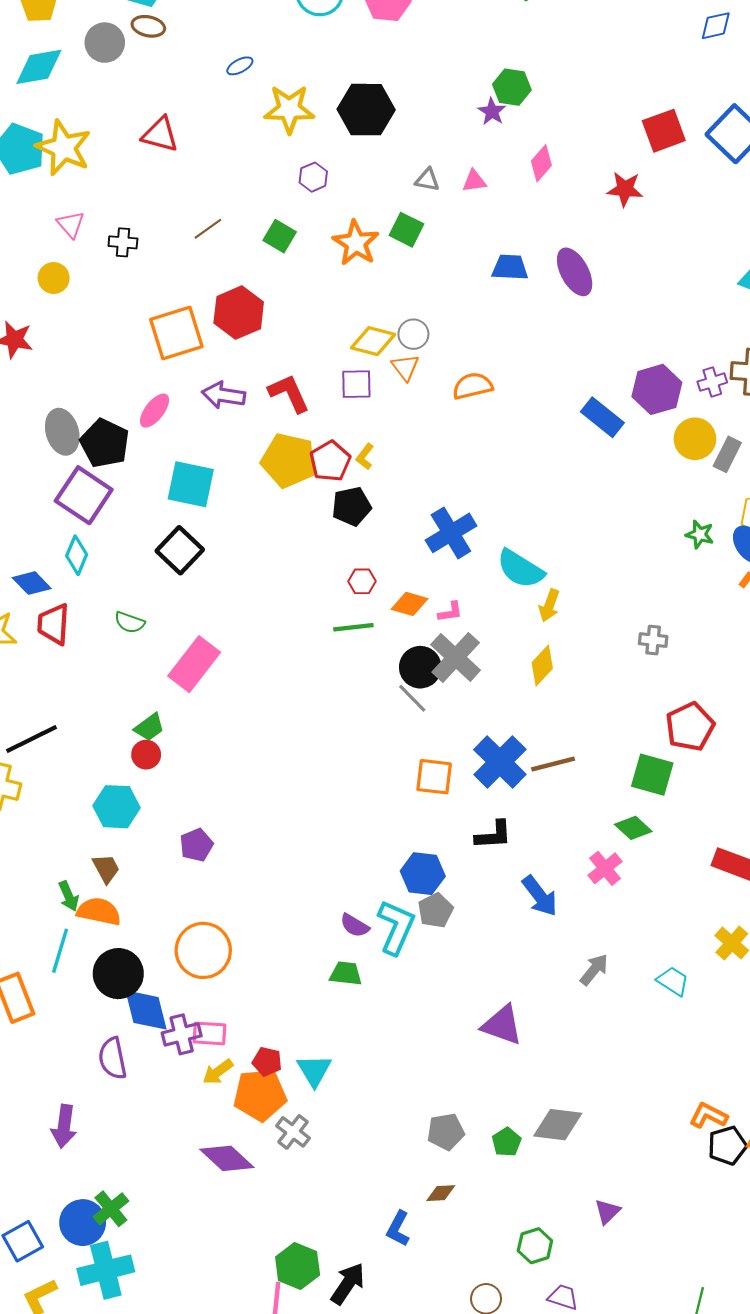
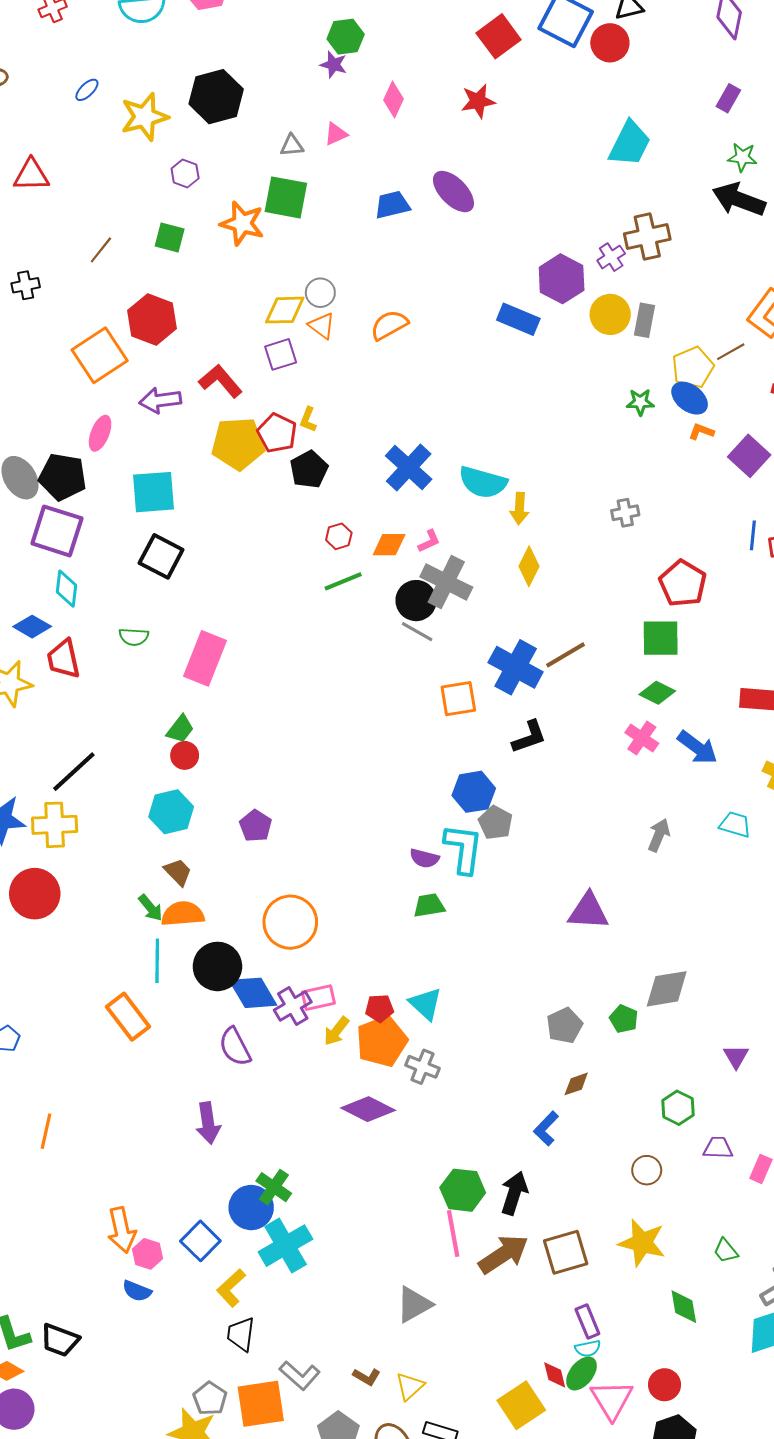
green square: (406, 230) -> (286, 197), size x1.4
blue arrow: (540, 896) -> (697, 748), moved
blue L-shape: (398, 1229) -> (546, 1129), turned 32

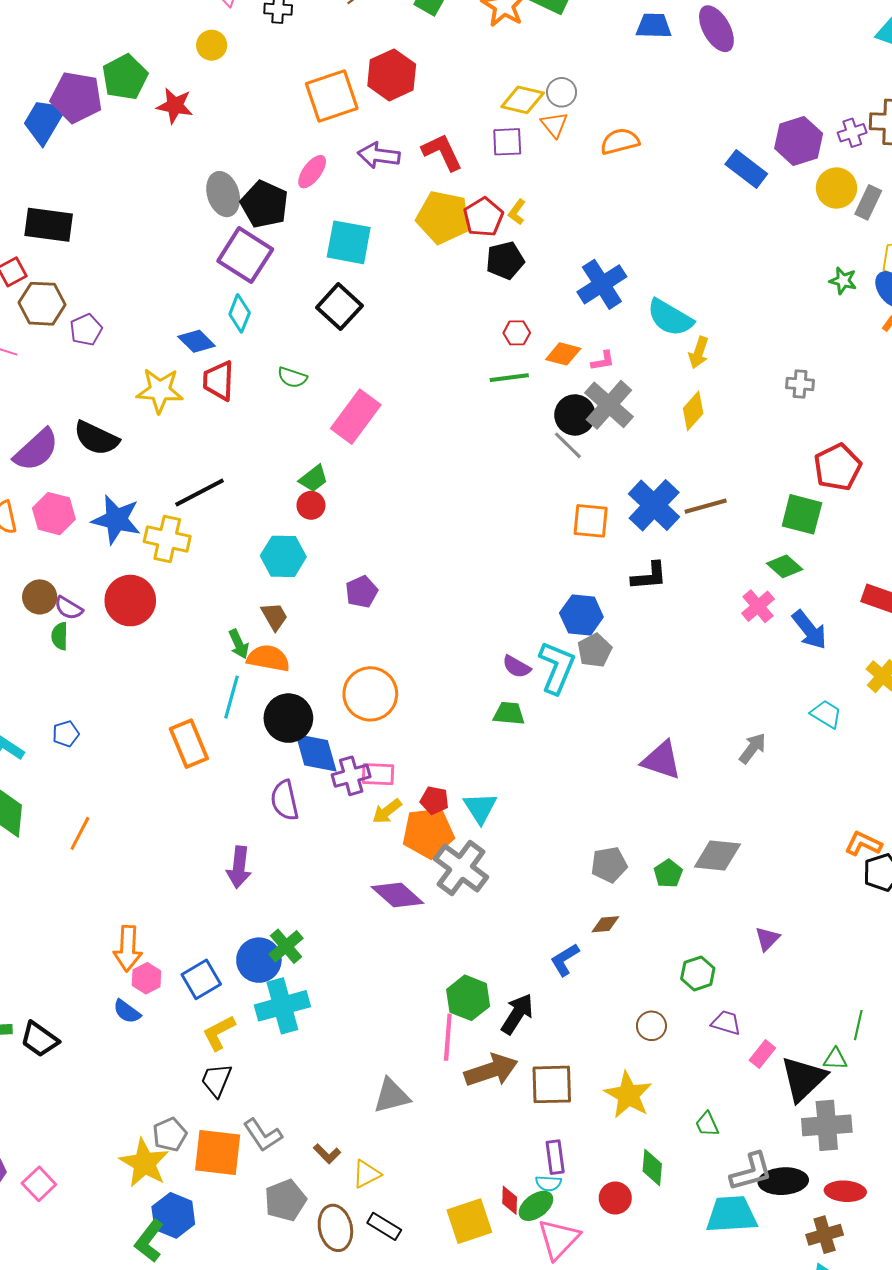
gray arrow: (659, 835) -> (753, 748), moved
gray cross: (422, 1067) -> (461, 868), size x1.6
red circle: (665, 1385) -> (615, 1198), moved

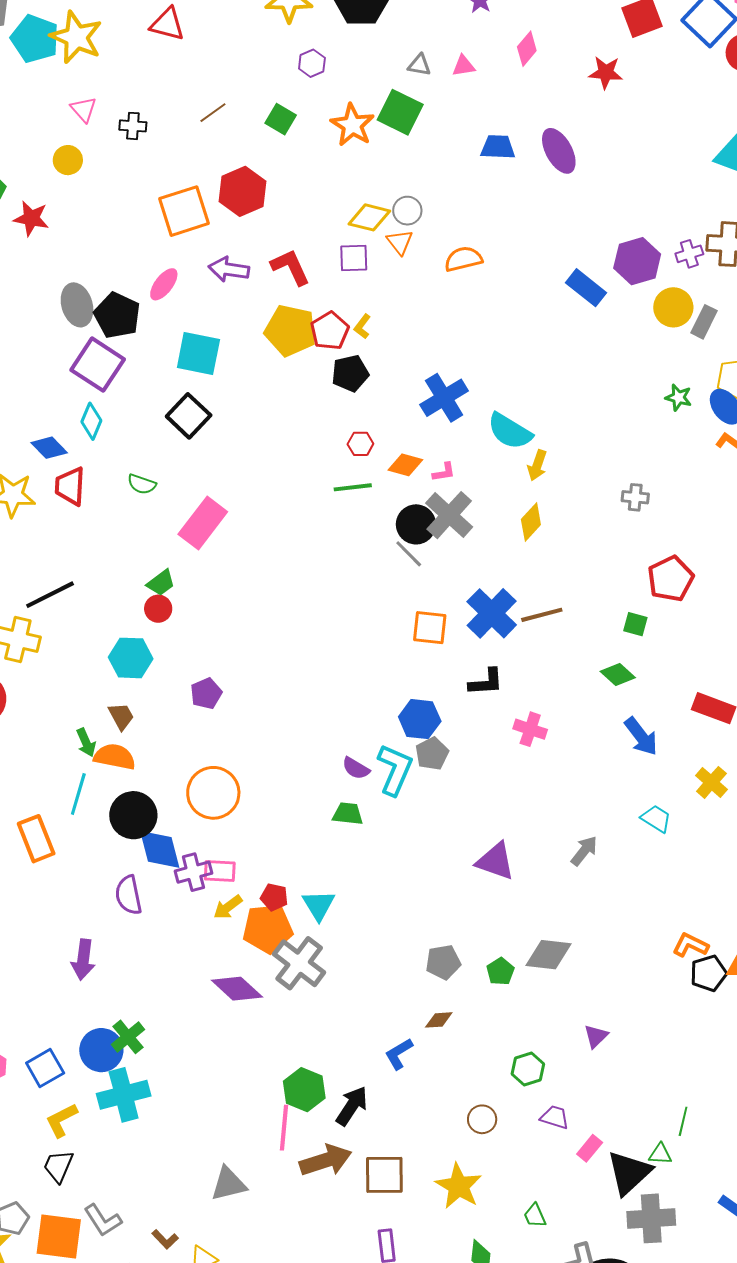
green square: (802, 514) -> (635, 624), size x0.6
pink cross: (758, 606) -> (530, 729), moved, turned -32

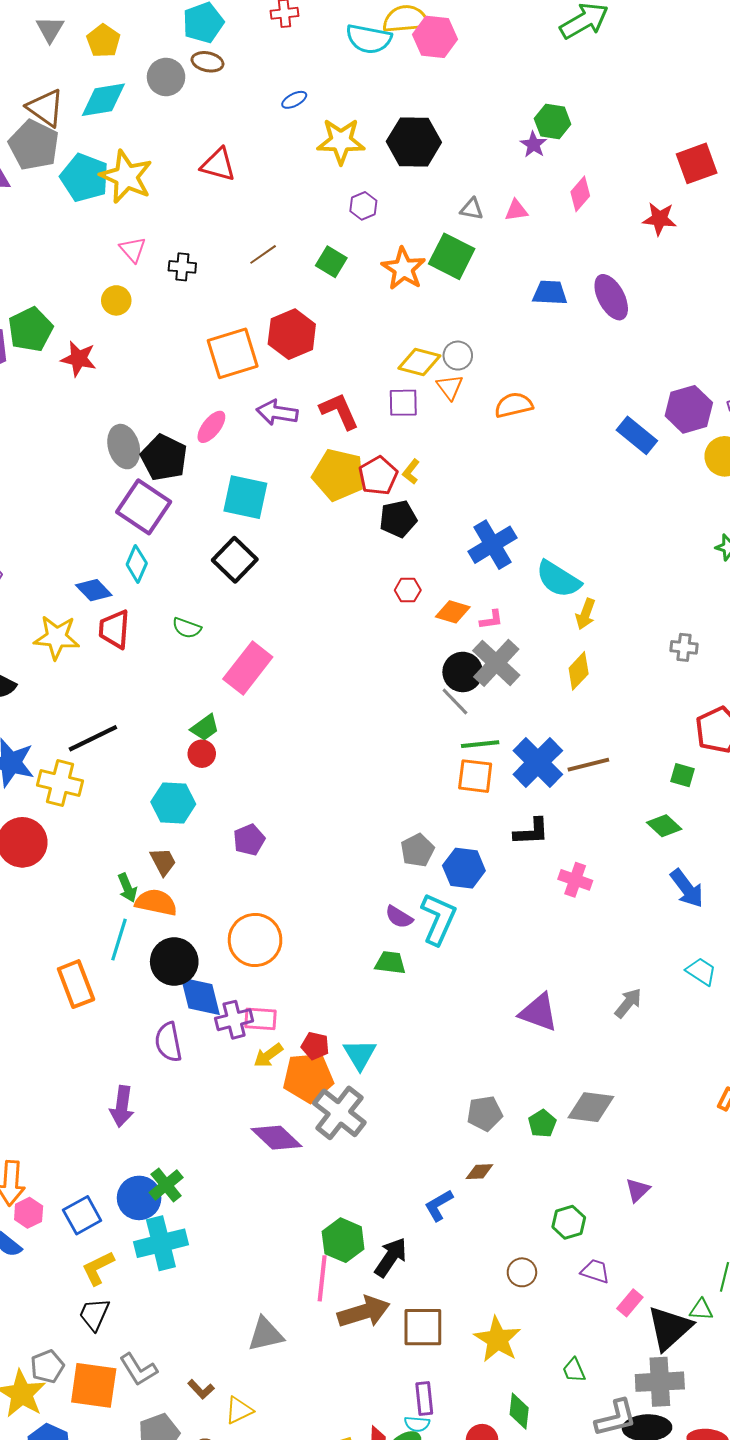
green line: (353, 487) -> (480, 744), moved
gray pentagon: (432, 754) -> (417, 850), moved
gray cross: (651, 1218) -> (660, 1382), moved

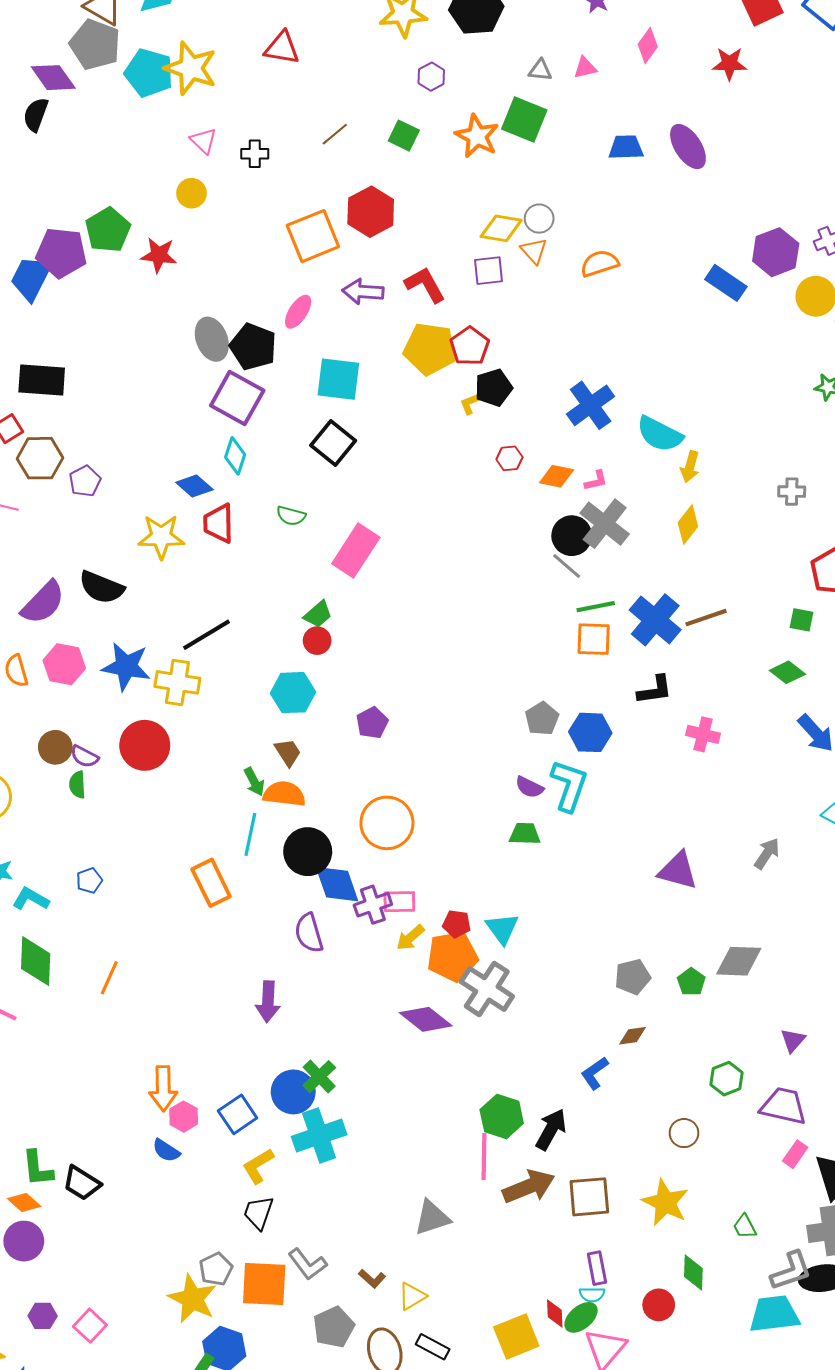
yellow L-shape: (411, 472) -> (471, 403), moved, turned 35
purple trapezoid: (595, 1271) -> (783, 1106), moved, size x1.6

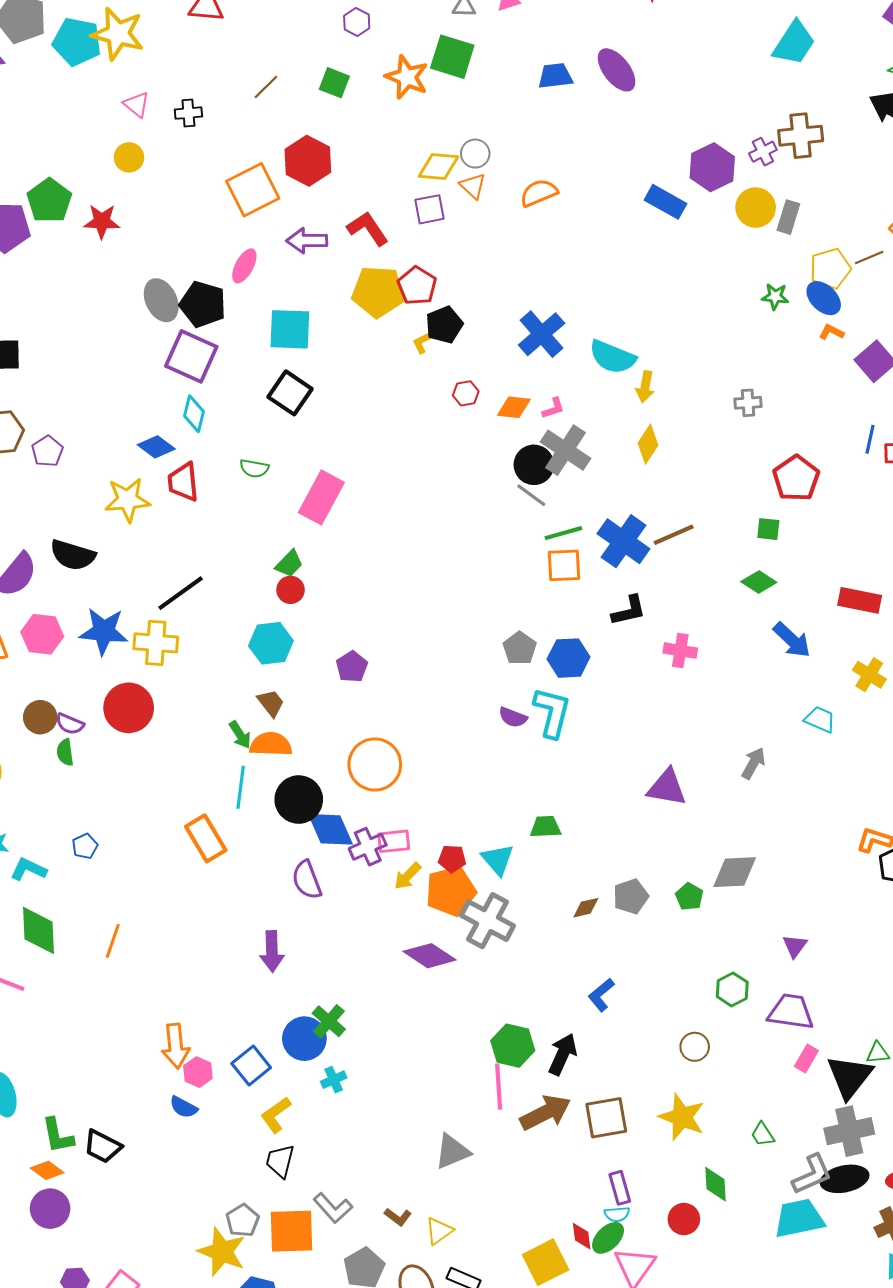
green trapezoid: (525, 834) -> (546, 827), moved
brown diamond: (633, 1036) -> (586, 908), moved
cyan cross: (319, 1136) -> (334, 1080), size x0.5

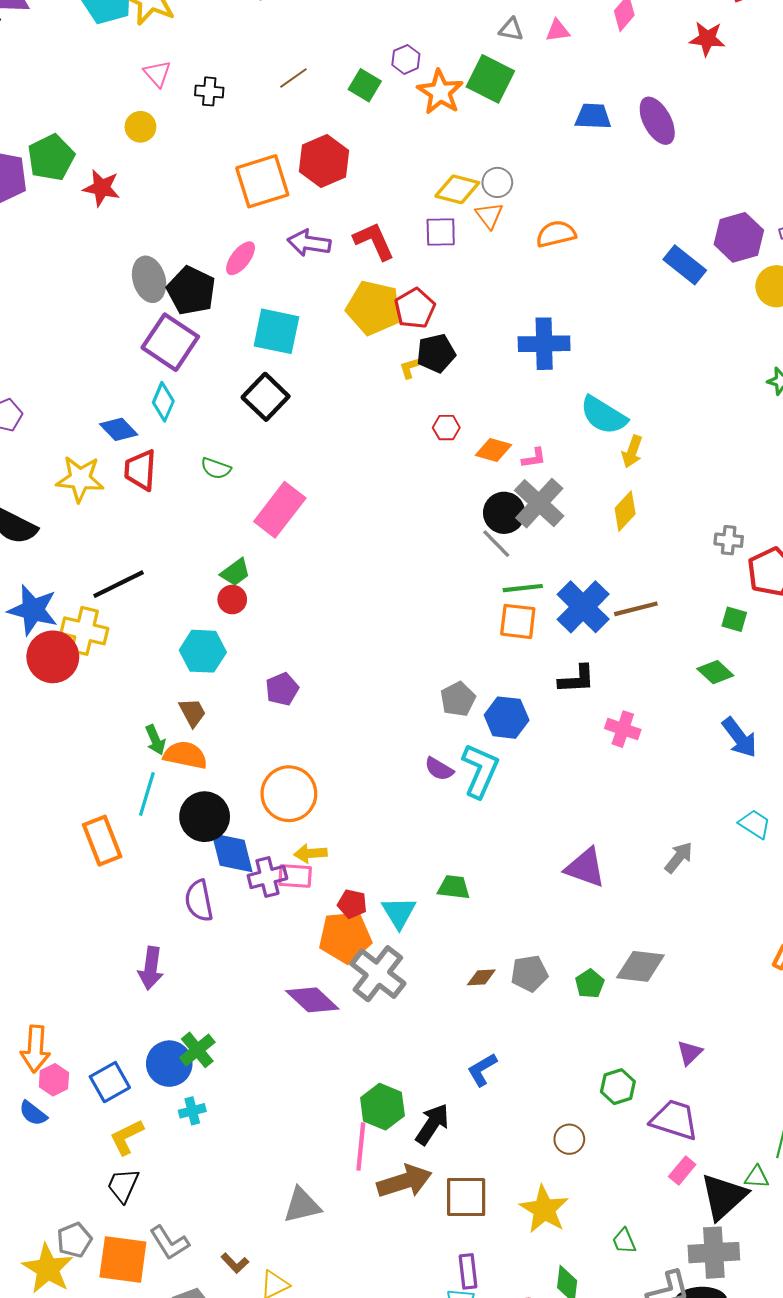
purple hexagon: (357, 22) -> (406, 59), moved
blue cross: (542, 334) -> (544, 344), moved, turned 30
gray cross: (748, 403) -> (729, 540), moved
red circle: (129, 708) -> (53, 657), moved
yellow arrow: (408, 876) -> (310, 853), moved, turned 32

